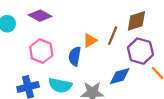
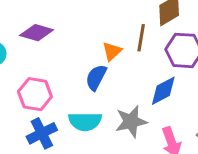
pink hexagon: (41, 51) -> (35, 94), moved
blue semicircle: (75, 56) -> (96, 77), turned 30

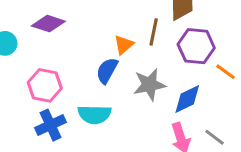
blue diamond: (163, 91) -> (187, 99), moved
gray star: (131, 121) -> (149, 85), moved

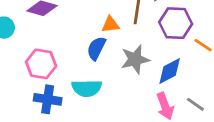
orange triangle: (124, 45) -> (110, 24), turned 36
blue cross: (51, 125) -> (48, 99), turned 36

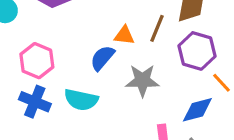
blue diamond: (170, 71) -> (197, 110), moved

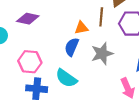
cyan semicircle: (81, 100) -> (66, 78), turned 40

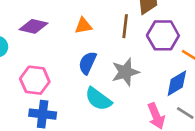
orange triangle: (81, 28) -> (83, 26), moved
cyan semicircle: (66, 78) -> (98, 99), moved

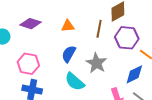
gray star: (125, 72) -> (96, 63), turned -30

